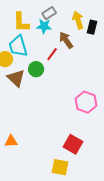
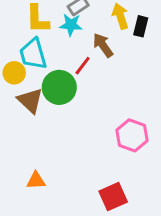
green circle: (36, 69) -> (59, 87), size x1.5
orange triangle: (11, 141) -> (36, 181), moved
red square: (73, 144) -> (113, 197), turned 36

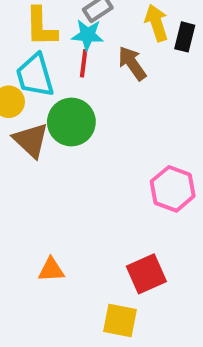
red line: (83, 66) -> (84, 63), moved, turned -30
orange triangle: (36, 181) -> (51, 270), moved

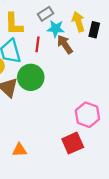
cyan star: (88, 35) -> (56, 29), moved
orange triangle: (51, 270) -> (19, 150), moved
red square: (146, 274) -> (73, 143), moved

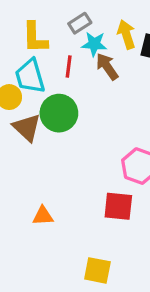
red square: (73, 143) -> (118, 206), turned 30

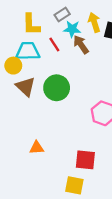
red line: (69, 67) -> (54, 45), turned -40
cyan trapezoid: (30, 76) -> (28, 51), turned 105
green circle: (59, 113) -> (57, 88), moved
red square: (118, 206) -> (85, 160), moved

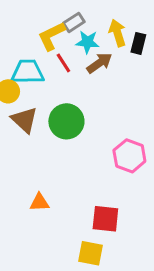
yellow L-shape: (31, 25) -> (51, 36), moved, turned 65
brown arrow: (81, 45) -> (99, 63), turned 90

